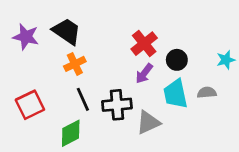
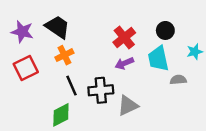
black circle: (177, 60) -> (165, 30), moved
purple arrow: (144, 73) -> (124, 63), turned 30
cyan trapezoid: (175, 94) -> (158, 59), moved
red square: (30, 105) -> (26, 68), moved

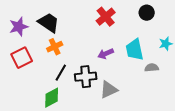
black circle: (165, 30) -> (147, 13), moved
purple star: (22, 32) -> (19, 27), turned -30
red cross: (124, 38) -> (106, 17), moved
black line: (71, 86) -> (61, 73), turned 54

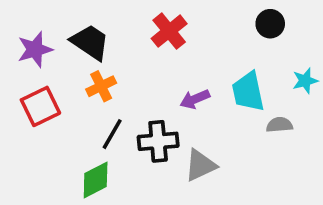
red cross: (106, 17) -> (169, 31), moved

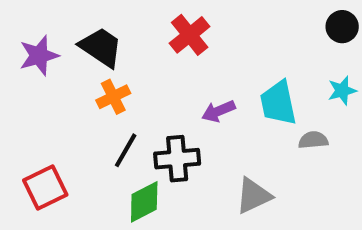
black circle: (270, 24) -> (342, 27), moved
red square: (40, 106) -> (45, 187), moved
gray triangle: (200, 165) -> (253, 196), moved
green diamond: (96, 180) -> (144, 202), moved

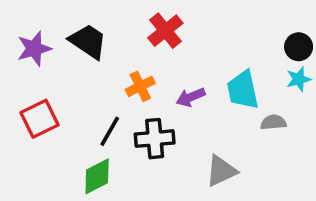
black circle: (342, 27) -> (299, 47), moved
orange cross: (113, 97) -> (140, 86), moved
red square: (45, 187) -> (40, 119), moved
green diamond: (144, 202) -> (97, 176), moved

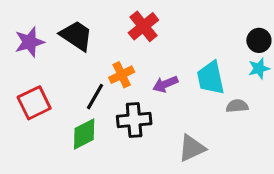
black line: (110, 131) -> (95, 97), moved
green diamond: (97, 176) -> (84, 134), moved

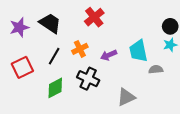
black line: (95, 97) -> (54, 56), moved
black cross: (134, 120) -> (88, 79), turned 30

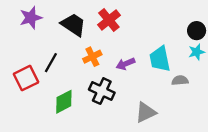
black trapezoid: (50, 23) -> (73, 25), moved
purple star: (19, 27) -> (31, 18), moved
black line: (54, 56) -> (51, 63), moved

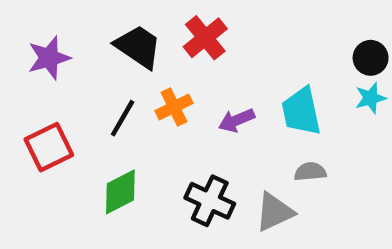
purple star: (31, 18) -> (49, 58), moved
black line: (51, 63) -> (123, 118), moved
gray semicircle: (180, 80) -> (310, 172), moved
black cross: (102, 91) -> (210, 201), moved

